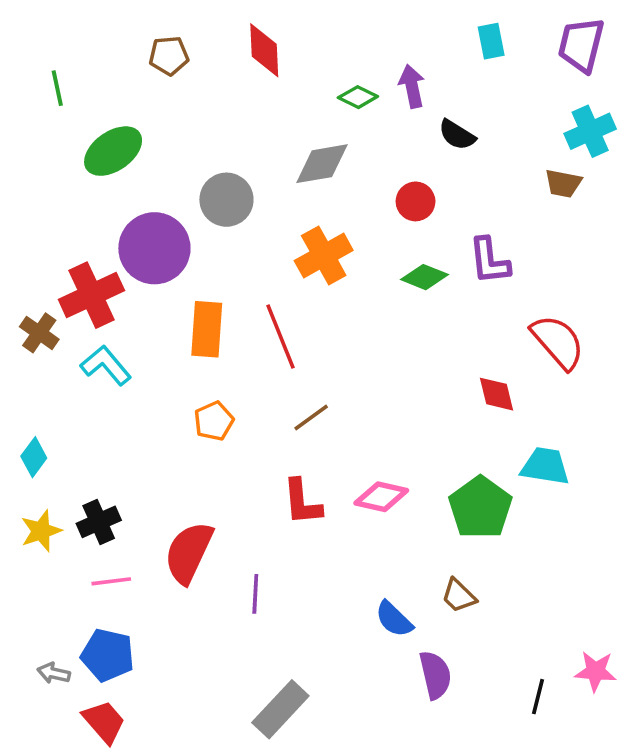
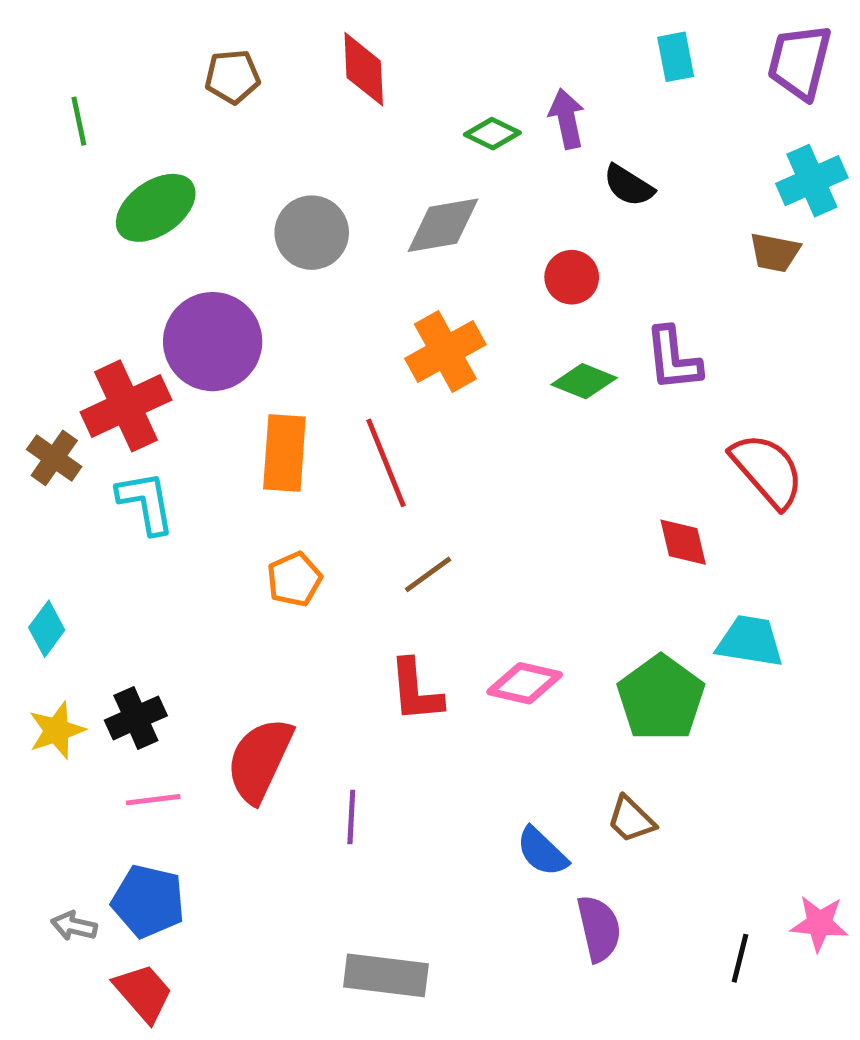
gray circle: (226, 200) -> (312, 233), moved
cyan L-shape: (106, 365) -> (146, 503), turned 30
gray rectangle: (280, 709) -> (386, 975), turned 54

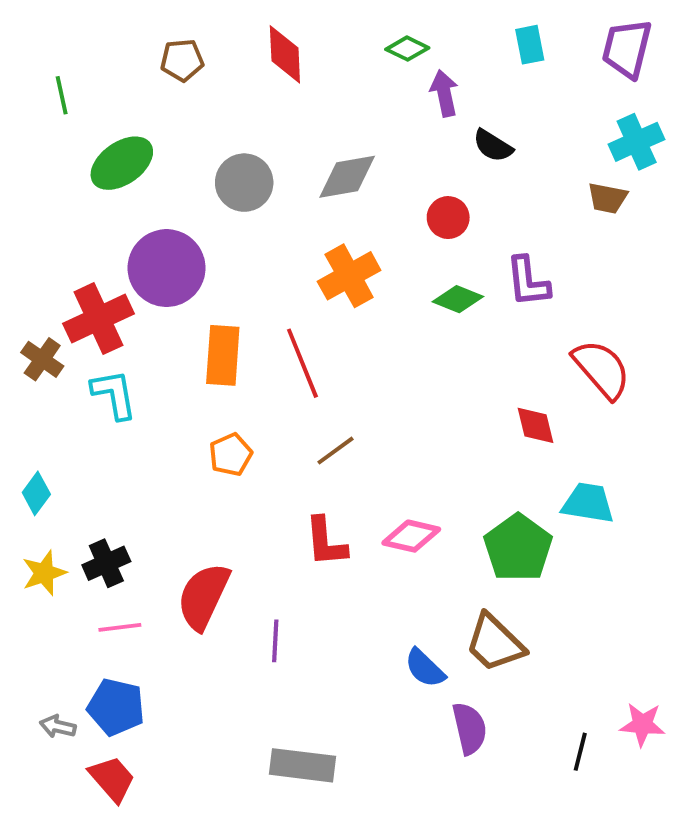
green diamond: (492, 134) -> (407, 49), moved
brown trapezoid: (631, 819) -> (495, 643), size x1.6

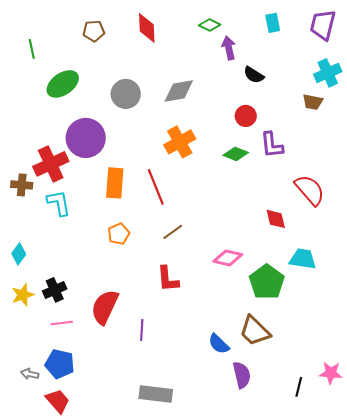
red circle: (448, 218) -> (246, 116), moved
brown cross: (42, 359) -> (22, 185), turned -30
pink diamond: (411, 536) -> (228, 258), moved

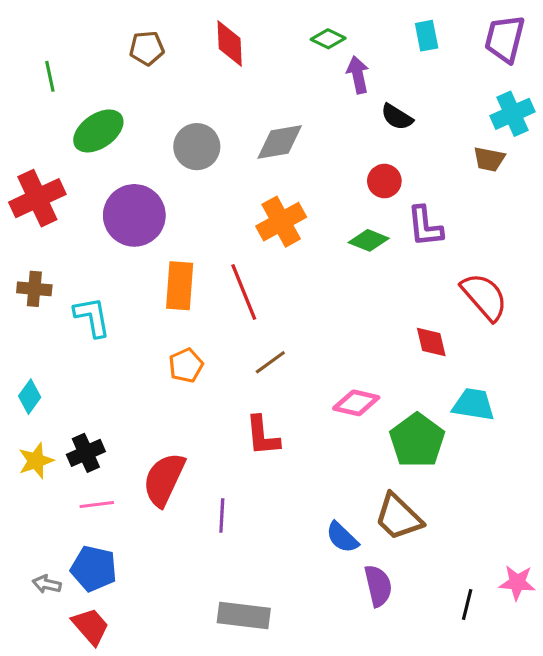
red cross: (51, 164) -> (37, 198), moved

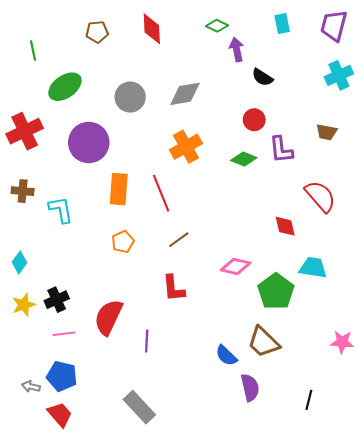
brown trapezoid: (489, 159) -> (327, 132), moved
pink star: (517, 583) -> (342, 342), moved
gray rectangle: (244, 615) -> (139, 407), moved, turned 40

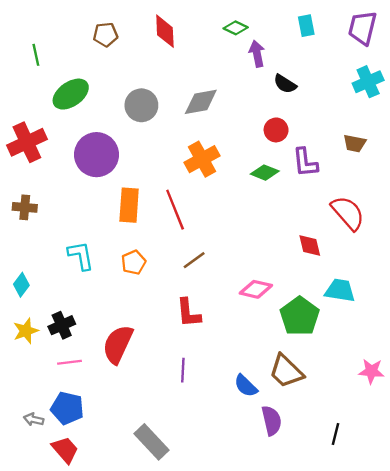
cyan L-shape: (61, 210) -> (81, 256), moved
purple line: (147, 341) -> (183, 370), moved

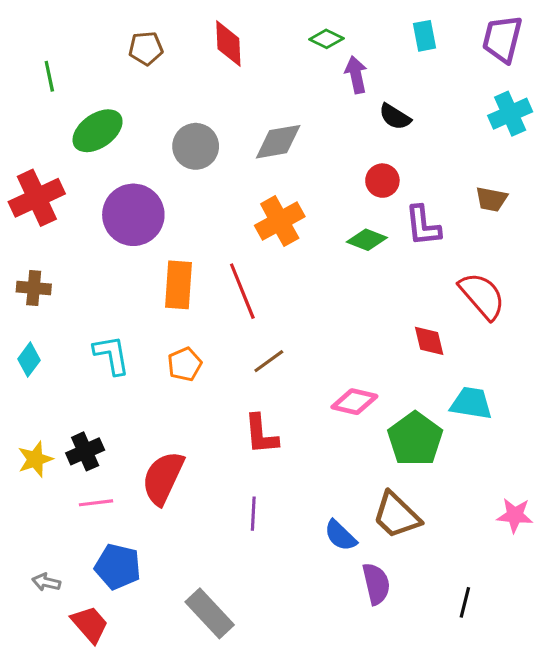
cyan diamond: (21, 285) -> (29, 360), moved
blue pentagon: (67, 408) -> (118, 567), moved

